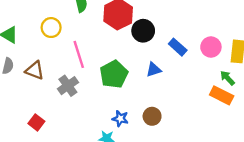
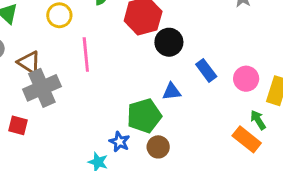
green pentagon: (114, 74) -> (144, 116), moved
gray cross: (68, 86) -> (42, 88), moved, size x1.4
red square: (36, 122) -> (18, 125), turned -35

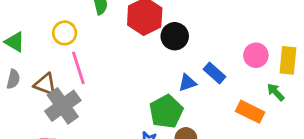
pink line: (86, 54) -> (78, 68), moved
blue rectangle: (206, 70) -> (214, 73), moved
orange rectangle: (247, 139) -> (250, 112), moved

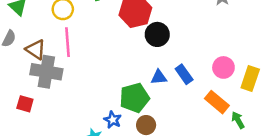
green arrow: (276, 92) -> (238, 120), moved
gray cross: (63, 106) -> (46, 72), turned 32
orange rectangle: (250, 112) -> (217, 102), moved

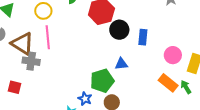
brown triangle: (36, 50) -> (22, 44), size x1.4
gray cross: (46, 72) -> (31, 61), size x0.7
blue rectangle: (184, 74) -> (143, 37), moved, turned 42
green arrow: (238, 120) -> (186, 87), moved

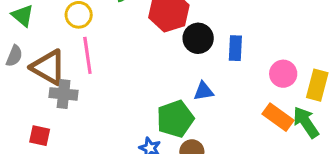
green arrow: (186, 87) -> (306, 122), size x1.5

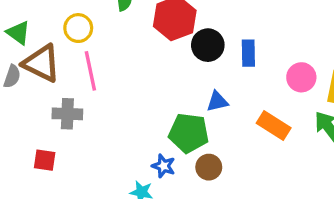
brown triangle: (48, 67) -> (42, 63), moved
orange rectangle: (278, 117) -> (274, 125), moved
green pentagon: (175, 119) -> (189, 133), turned 30

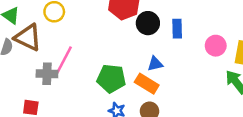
pink line: (90, 71) -> (64, 59), moved, turned 40
orange rectangle: (274, 125) -> (147, 84), moved
green pentagon: (189, 133) -> (111, 78), moved

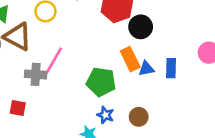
blue rectangle: (177, 29) -> (171, 68), moved
orange rectangle: (147, 84) -> (130, 59), moved, turned 30

